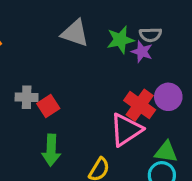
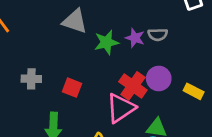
gray semicircle: (150, 35) -> (158, 35), moved
green star: (120, 40) -> (106, 42), moved
red square: (48, 106) -> (72, 88), moved, turned -36

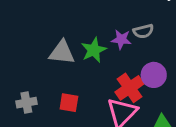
gray triangle: (75, 21) -> (62, 53), moved
red cross: (133, 86) -> (130, 88), turned 32

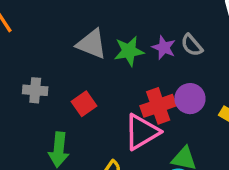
gray semicircle: (143, 31) -> (192, 45), turned 48
red square: (69, 103) -> (84, 104), turned 30

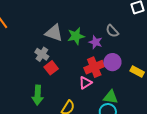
purple star: (164, 48) -> (96, 42), moved
gray cross: (35, 90) -> (42, 54), moved, turned 32
pink triangle: (142, 132) -> (85, 83), size x0.6

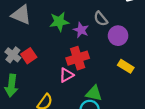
gray triangle: (54, 33) -> (21, 15), moved
gray cross: (42, 54) -> (13, 55), moved
purple circle: (112, 62) -> (118, 36), moved

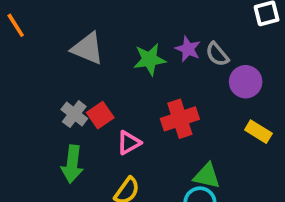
purple star: (81, 30) -> (188, 49), moved
pink triangle: (66, 75) -> (129, 143), moved

